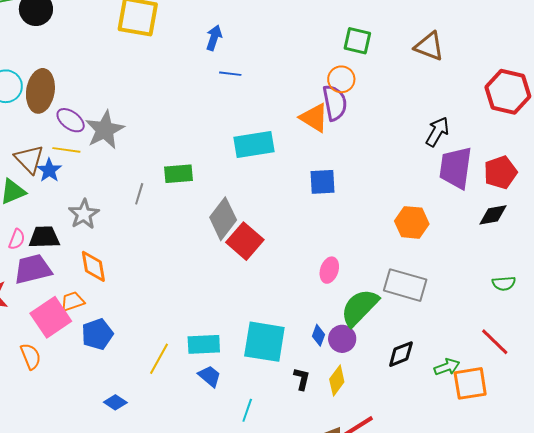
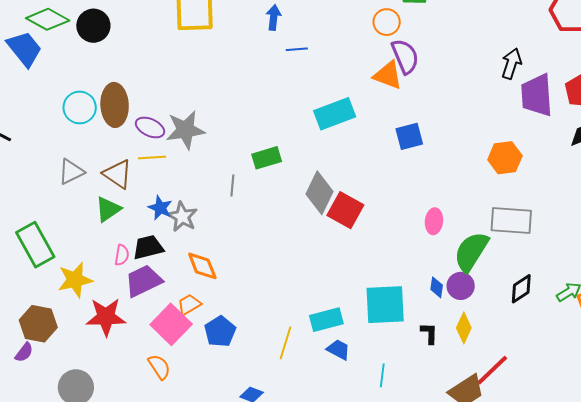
orange circle: (341, 79) -> (387, 22), moved
gray star: (105, 130) -> (185, 130), turned 30
blue star: (49, 170) -> (160, 208), moved

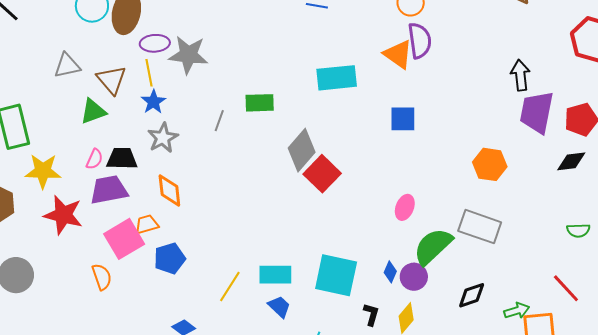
black arrow: (511, 64) -> (520, 75), turned -40
purple ellipse: (150, 127) -> (155, 43), turned -44
yellow line: (152, 157) -> (149, 73), turned 68
blue star: (160, 208) -> (153, 102), moved

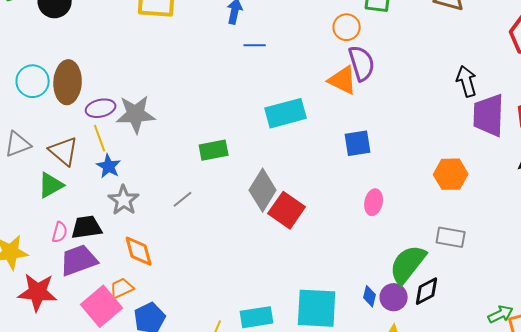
gray line: (219, 121) -> (183, 199), moved, turned 40
pink ellipse: (405, 207) -> (374, 202), moved
gray rectangle: (480, 227) -> (451, 237), size x0.7
black diamond: (472, 295) -> (427, 291), moved

